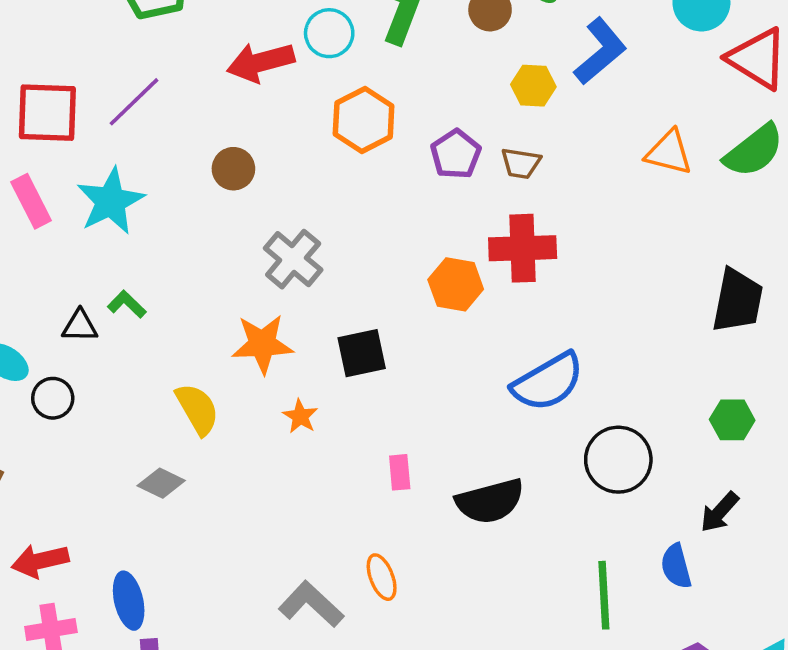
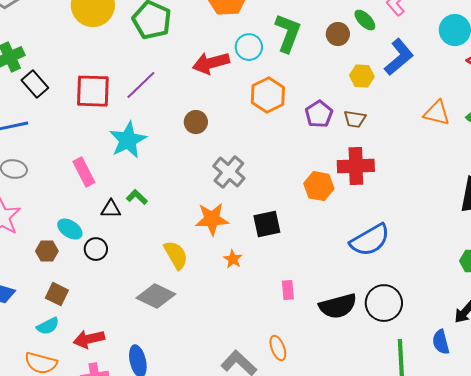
pink rectangle: (31, 201) -> (84, 172), moved
black circle: (618, 460) -> (384, 303), moved
gray diamond: (161, 483) -> (156, 296), size x1.5

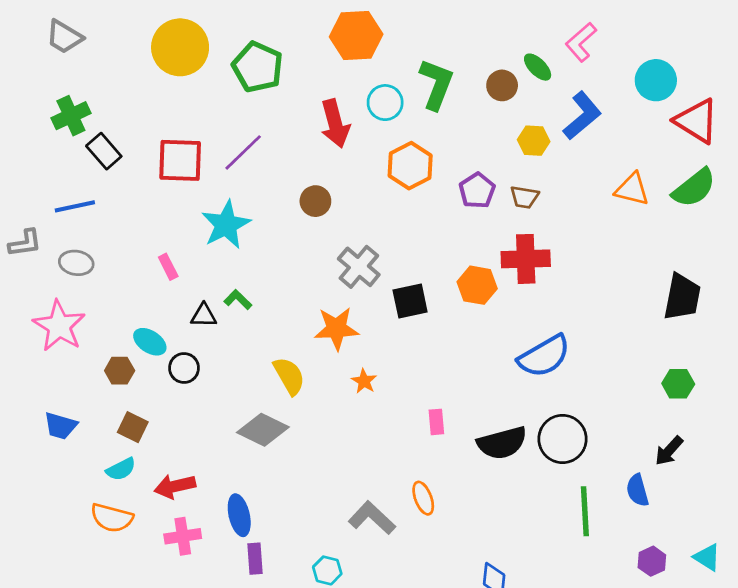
red arrow: (211, 63) -> (335, 124), turned -90
pink rectangle: (84, 172) -> (168, 267), size x0.7
black square: (267, 224) -> (410, 301), moved

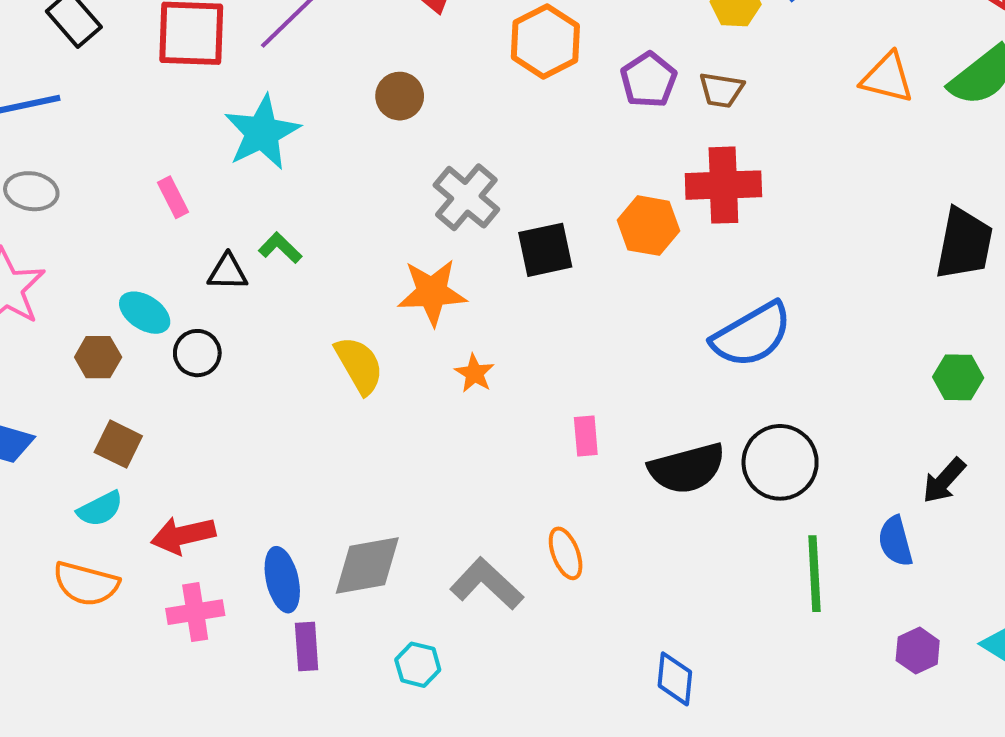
gray diamond: (263, 430) -> (367, 566), moved, turned -36

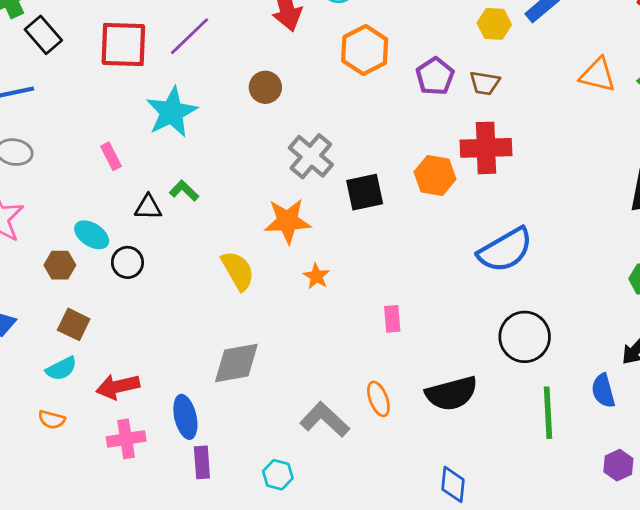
black semicircle: (687, 468) -> (452, 393), moved
gray diamond: (367, 566) -> (236, 363), moved
orange semicircle: (86, 584) -> (52, 420), size x0.6

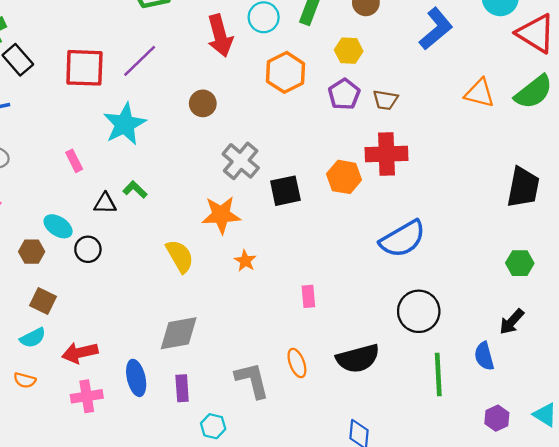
yellow hexagon: (494, 24) -> (349, 51), moved
gray L-shape: (325, 420) -> (252, 380), turned 33
purple rectangle: (202, 462) -> (182, 388), moved

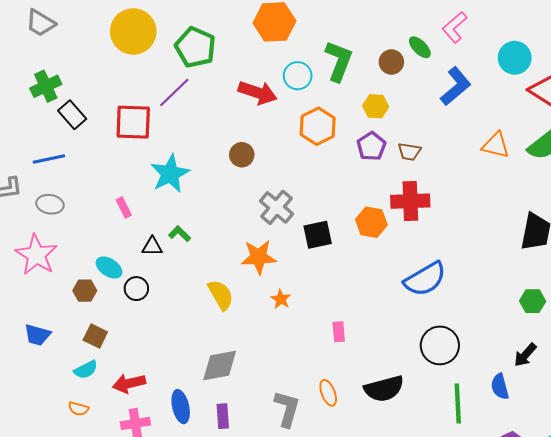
red arrow: (220, 36) -> (258, 93), turned -57
purple line: (140, 61) -> (174, 93), moved
gray L-shape: (252, 380) -> (287, 409), turned 30

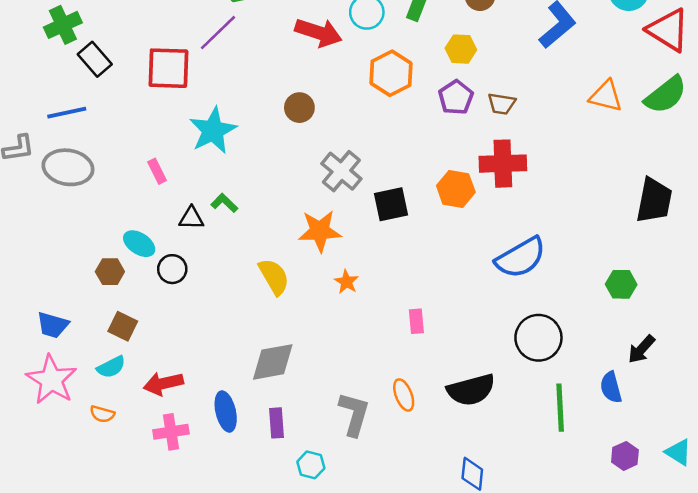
gray ellipse: (50, 204) -> (68, 167), size x1.5
pink star: (36, 255) -> (51, 380), moved
green hexagon: (533, 301) -> (621, 284), moved

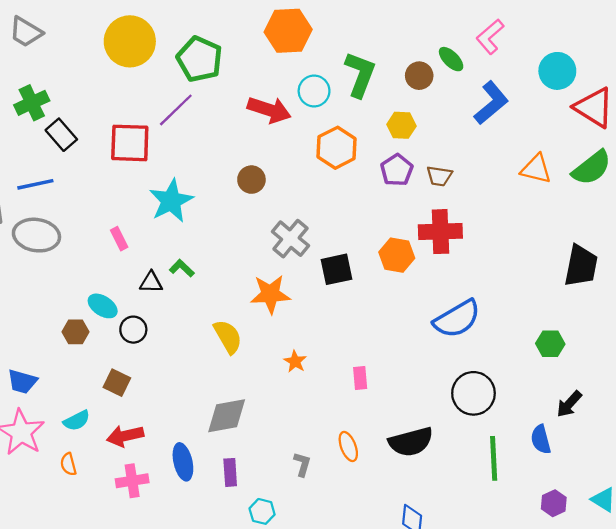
orange star: (346, 282) -> (295, 361), moved
brown square: (123, 326) -> (117, 383), moved
orange semicircle: (102, 414) -> (68, 464), turned 60
gray L-shape: (354, 414) -> (302, 464), size x0.6

